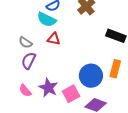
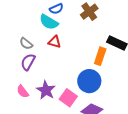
orange rectangle: (115, 69) -> (100, 56), moved
pink square: (71, 94) -> (68, 98), turned -30

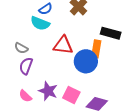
red triangle: (55, 42) -> (63, 45), moved, size x1.5
blue circle: (89, 81) -> (86, 61), moved

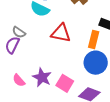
blue circle: (86, 61) -> (96, 63), moved
purple semicircle: (26, 66) -> (12, 45), moved

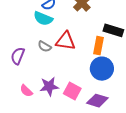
gray semicircle: (19, 32) -> (45, 46), moved
purple star: (42, 77) -> (49, 86), turned -30

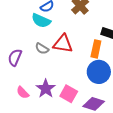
purple star: (49, 86) -> (46, 89), turned -30

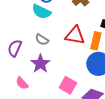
red triangle: (63, 44) -> (75, 35), moved
purple star: (46, 89) -> (40, 64), moved

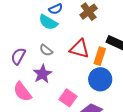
pink semicircle: (22, 83) -> (22, 92), size x1.5

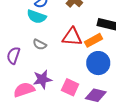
orange rectangle: (100, 56) -> (93, 40), turned 54
purple star: (42, 74) -> (42, 79), moved, turned 30
pink semicircle: (22, 92) -> (24, 90), turned 120

